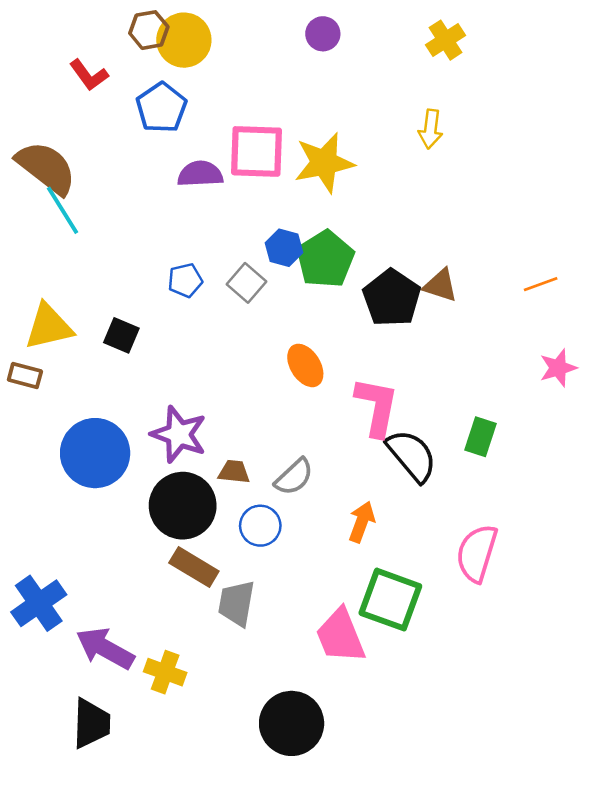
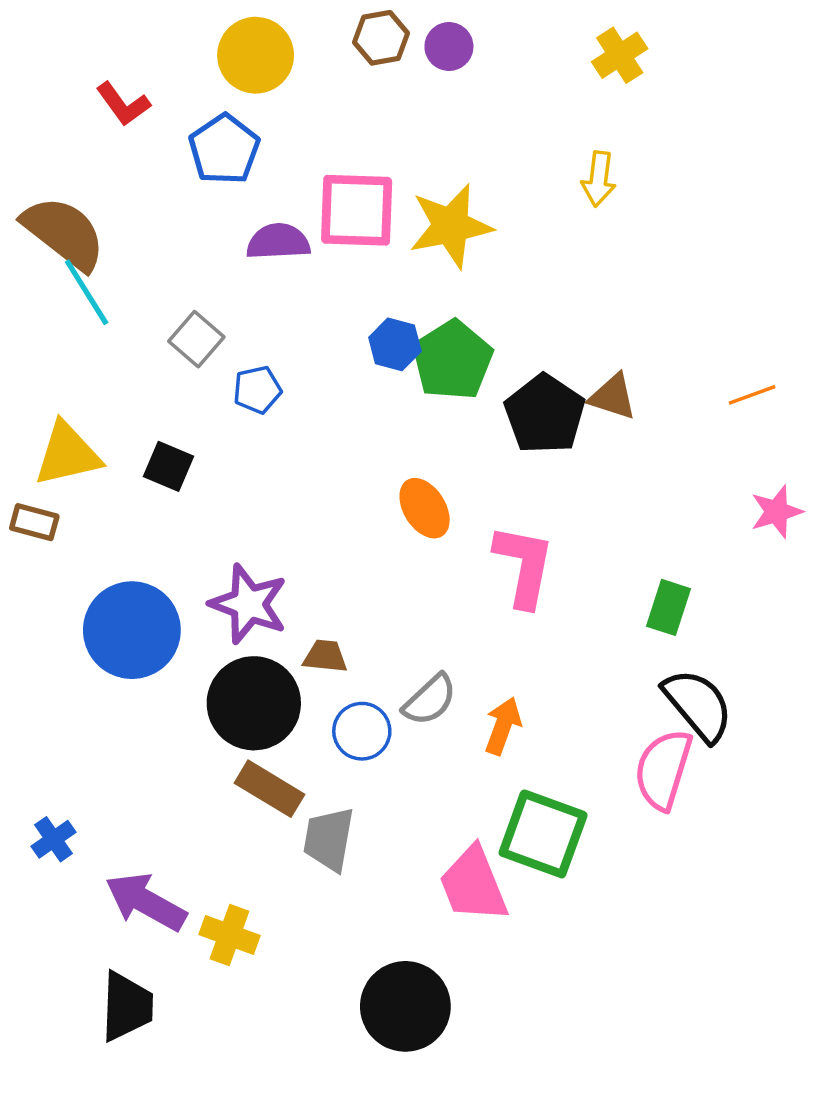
brown hexagon: (149, 30) -> (381, 38), moved
gray square: (246, 283) -> (196, 339), moved
black semicircle: (412, 456) -> (698, 705), moved
gray semicircle: (294, 477) -> (430, 700), moved
blue cross: (39, 603) -> (53, 839), size x0.6

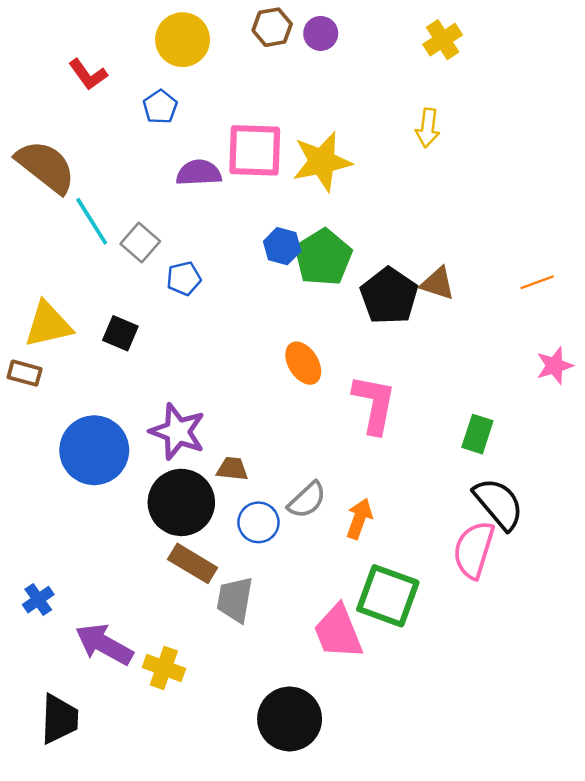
blue pentagon: (224, 149) -> (160, 107), size x0.7
cyan line: (87, 292) -> (92, 221), moved
black trapezoid: (127, 1006) -> (59, 719), moved

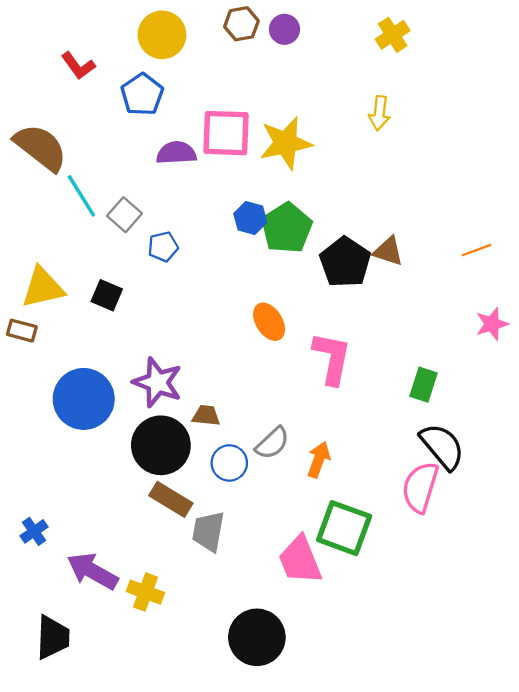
blue pentagon: (160, 107) -> (142, 94), size x1.4

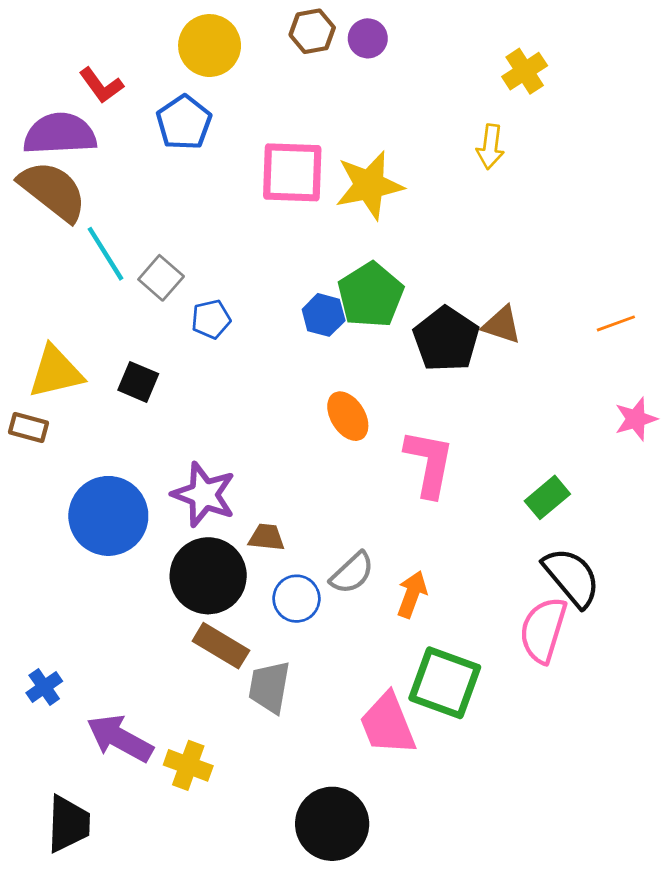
yellow cross: (393, 35) -> (525, 71), moved
purple semicircle: (176, 153) -> (60, 134), moved, size x1.4
blue hexagon: (250, 218) -> (324, 315), moved
green rectangle: (424, 385) -> (547, 497), turned 32

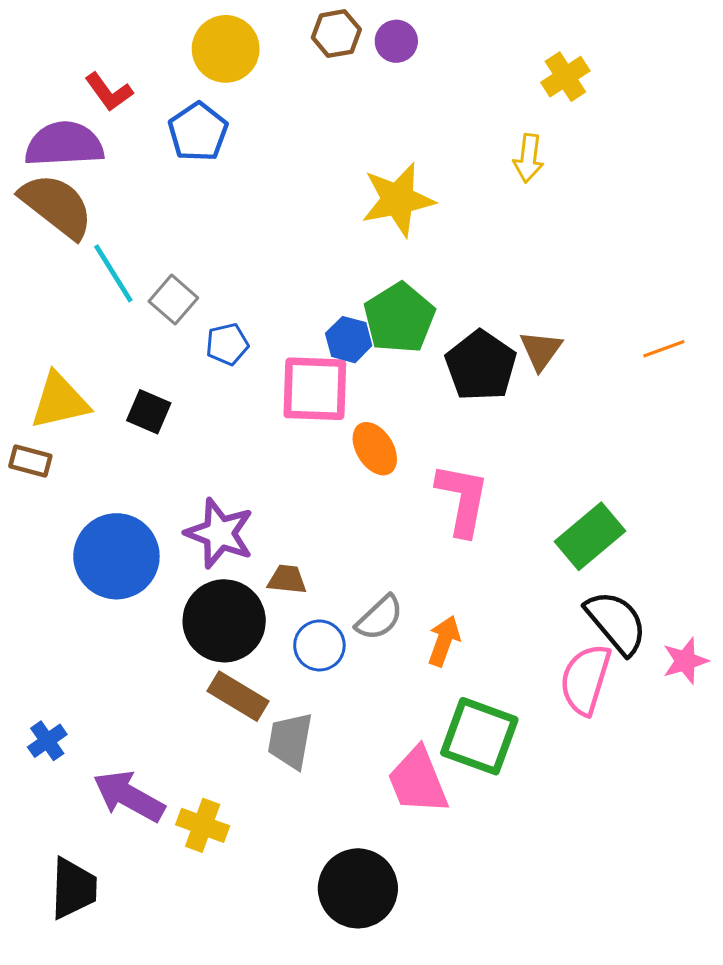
pink square: (292, 172) -> (315, 389), moved
brown triangle: (502, 325) -> (541, 350), turned 48
pink star: (636, 419) -> (685, 661), moved
green rectangle: (547, 497) -> (590, 536), size x1.4

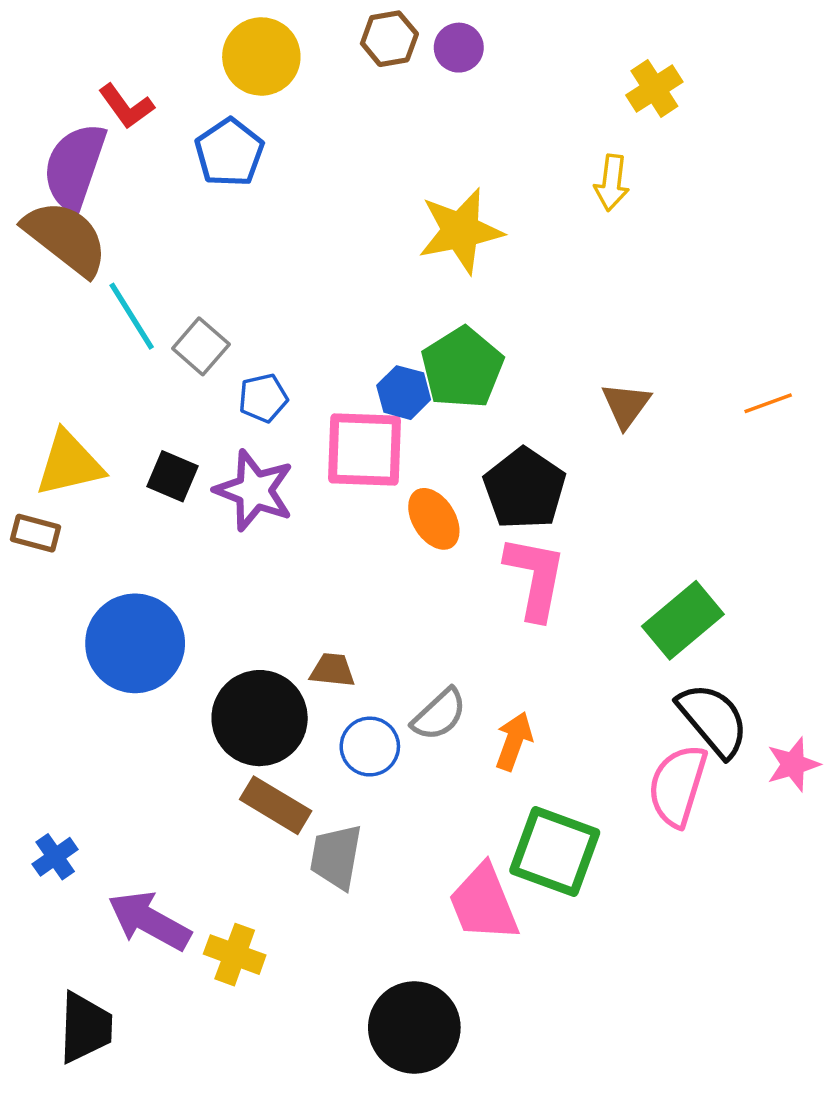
purple semicircle: (64, 144) -> (75, 167), turned -68
black pentagon: (481, 366) -> (525, 489), moved
purple star: (219, 533) -> (254, 490), moved

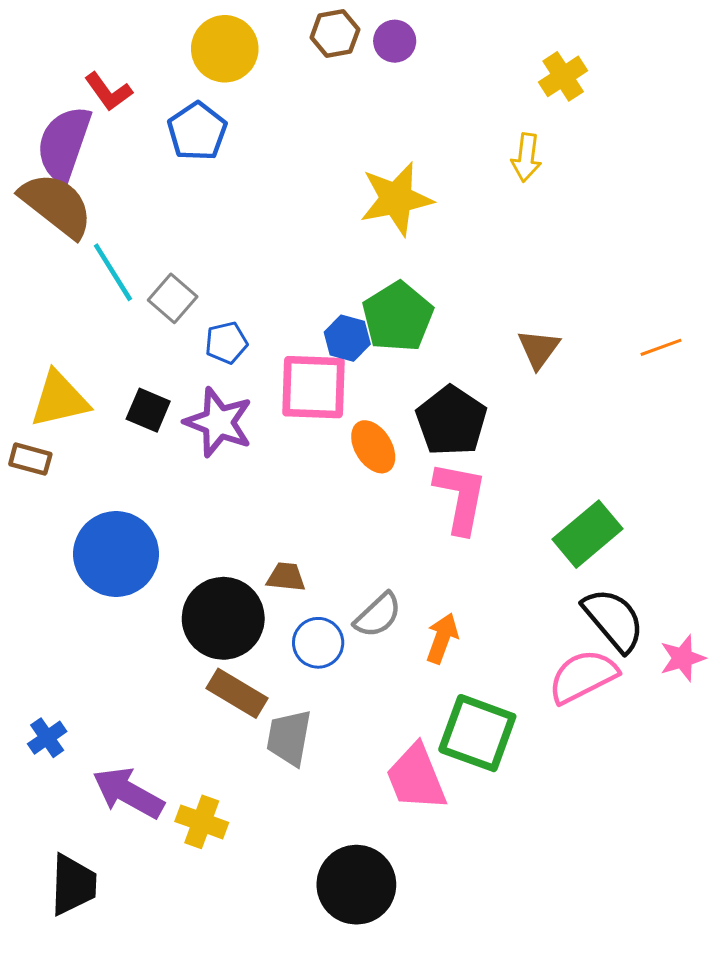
pink semicircle: (678, 786) -> (583, 676), turned 46

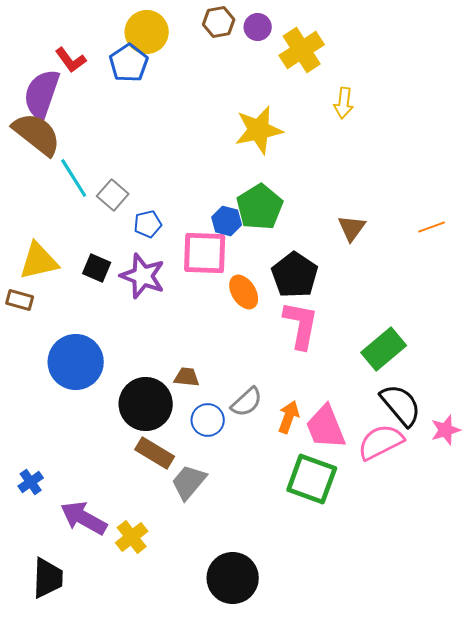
yellow cross: (563, 76) -> (302, 50), moved, size x1.4
blue pentagon: (197, 131) -> (129, 63), moved
gray trapezoid: (289, 738) -> (189, 482), turned 30
pink trapezoid: (416, 777) -> (326, 427), moved
yellow cross: (202, 822) -> (132, 537), turned 32

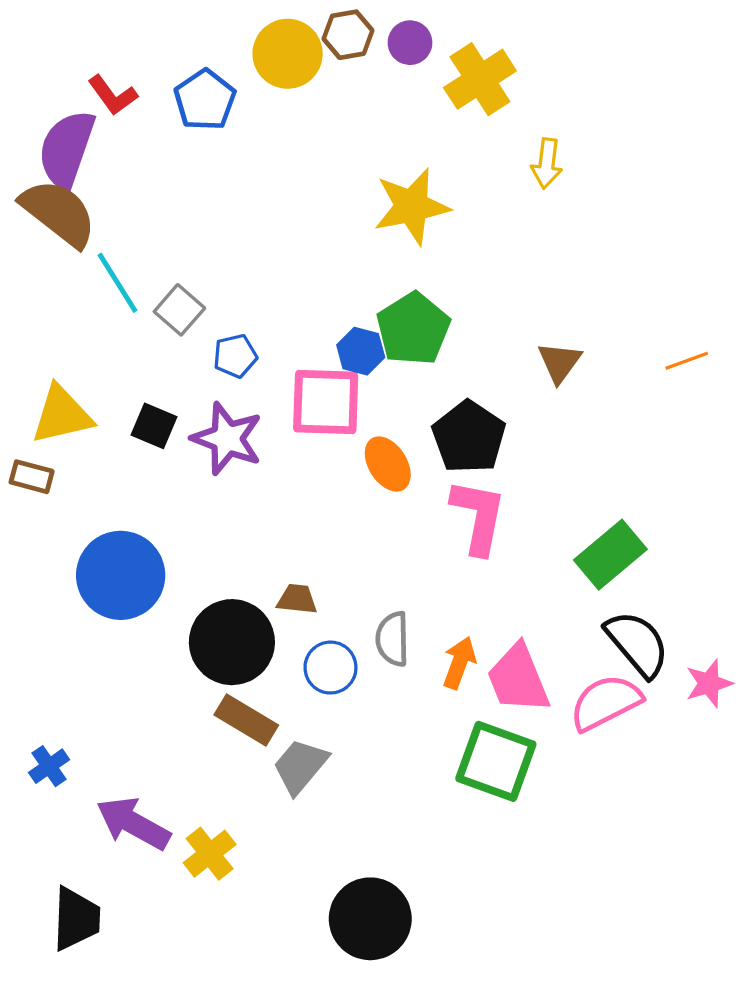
yellow circle: (147, 32) -> (288, 54), moved
gray semicircle: (247, 402) -> (393, 639), turned 132

